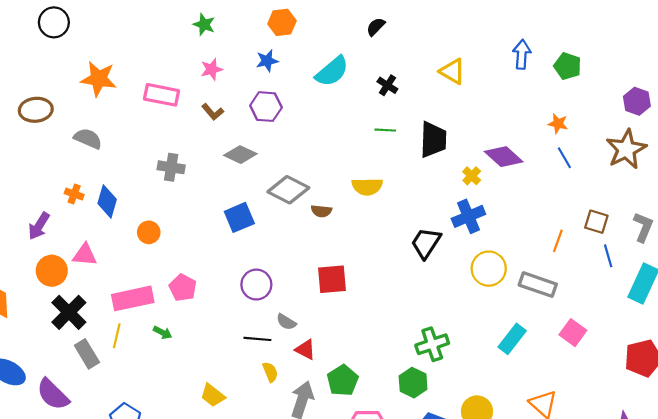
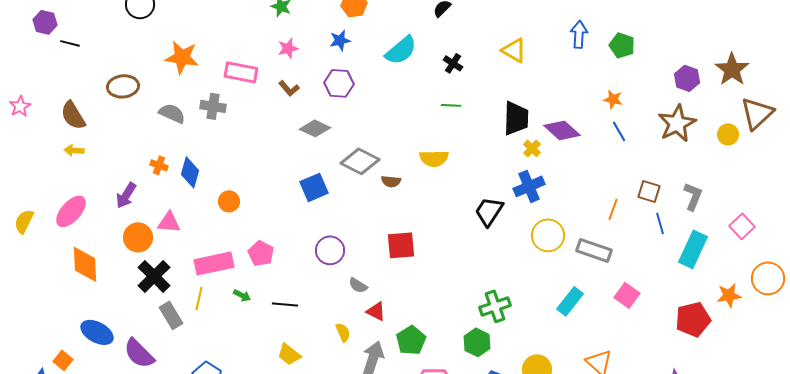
black trapezoid: (433, 140) -> (516, 118), moved
gray cross: (171, 167) -> (213, 106), moved
black line: (257, 339) -> (285, 304), moved

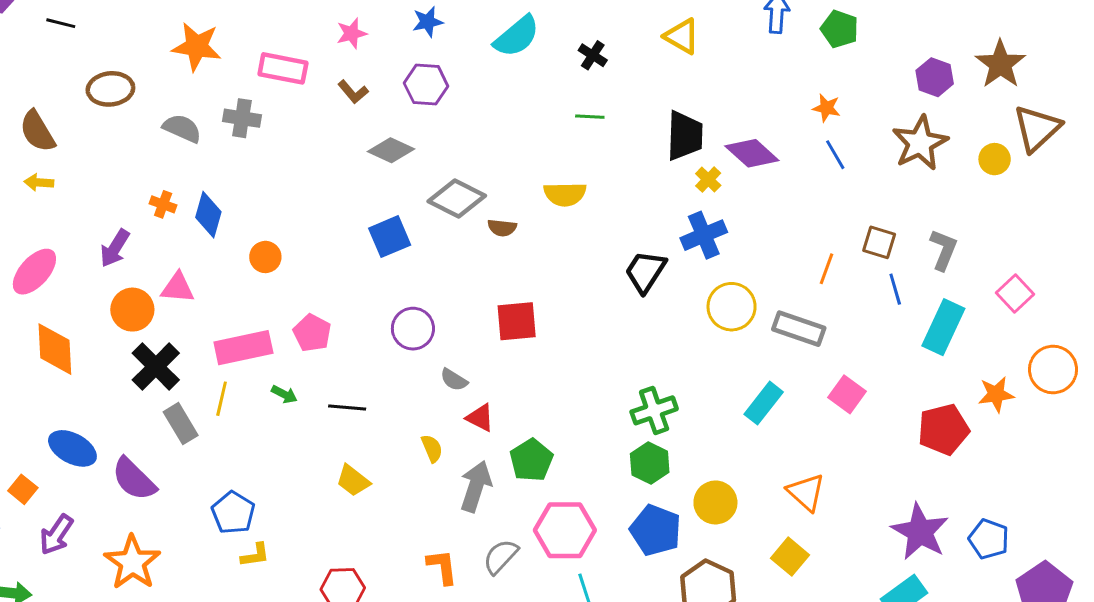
black line: (70, 43) -> (61, 23), moved
green hexagon: (477, 342) -> (650, 463), moved

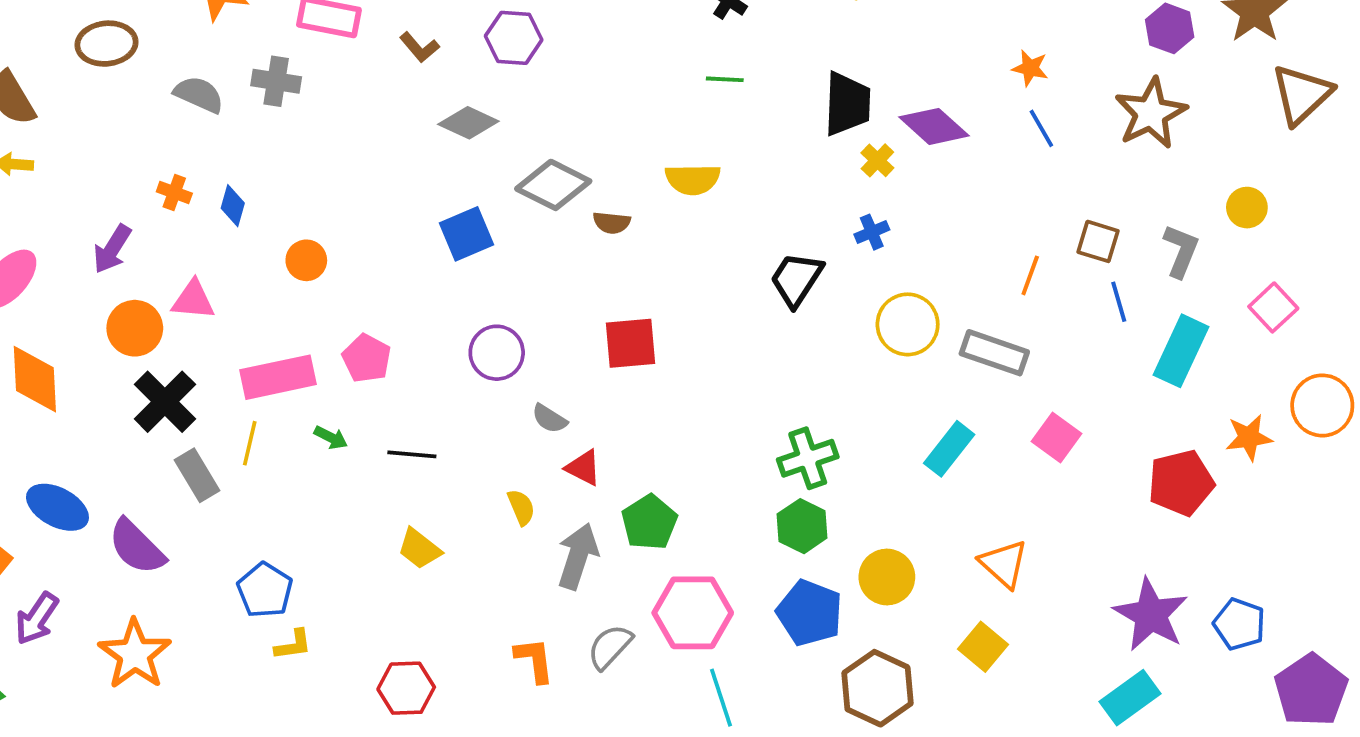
yellow circle: (995, 159) -> (1247, 208), moved
blue diamond: (208, 215) -> (233, 206), size x0.7
blue cross: (704, 235) -> (872, 232), size x0.6

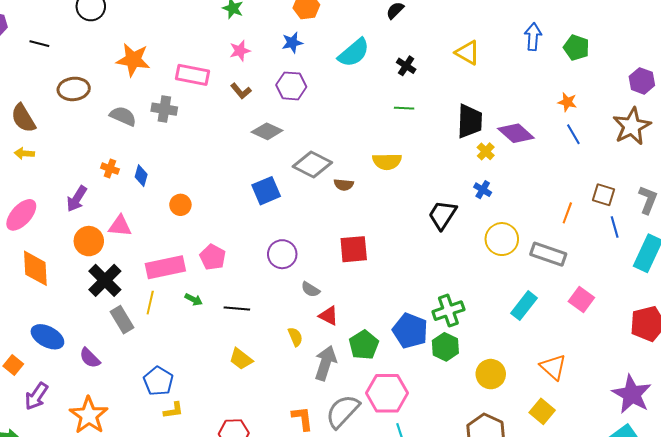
blue cross: (872, 232) -> (483, 190), turned -36
purple semicircle: (137, 547) -> (90, 358), size x0.7
blue pentagon: (810, 613) -> (410, 331), moved
gray semicircle: (610, 647) -> (343, 411), size x1.4

